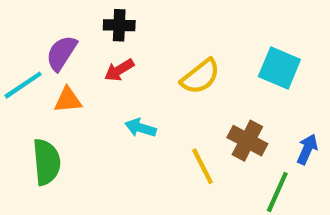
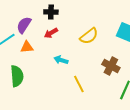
yellow line: (203, 166) -> (79, 84), moved

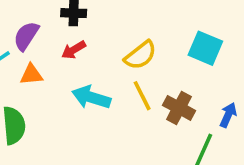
cyan arrow: (61, 60) -> (91, 97), size x1.5
yellow line: (79, 84) -> (142, 96), moved

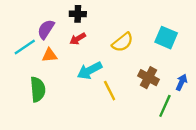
yellow line: (142, 96) -> (110, 91), moved
cyan arrow: (91, 97) -> (90, 71), turned -45

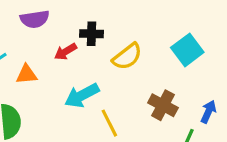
black cross: (78, 14) -> (92, 34), moved
purple semicircle: (46, 29) -> (35, 19), moved, turned -132
cyan square: (166, 38) -> (187, 50), turned 30

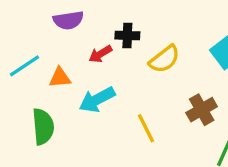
cyan arrow: (82, 95) -> (97, 100), moved
brown cross: (163, 105) -> (202, 110), turned 32

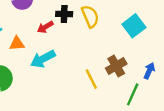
yellow semicircle: (164, 59) -> (90, 16), moved, turned -75
yellow line: (146, 128) -> (91, 79), moved

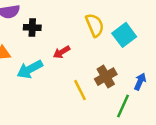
black cross: (64, 14) -> (32, 28), moved
yellow semicircle: (90, 16) -> (95, 25), moved
red arrow: (45, 27) -> (62, 52), moved

